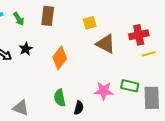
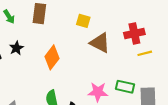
yellow square: (90, 23) -> (83, 21), turned 32

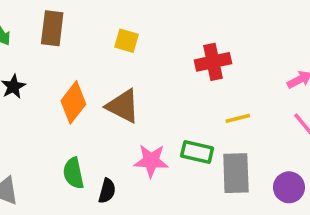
brown triangle: (100, 43) -> (123, 106), moved
yellow line: (145, 53) -> (238, 118), moved

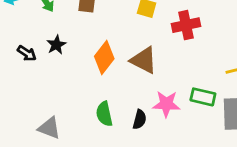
red cross: (213, 62) -> (186, 25), moved
black semicircle: (107, 191) -> (140, 119), moved

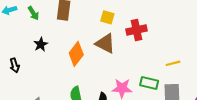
black arrow: (27, 53) -> (15, 65), moved, turned 40
brown triangle: (144, 60) -> (105, 43), moved

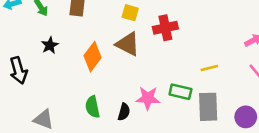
black arrow: (15, 65) -> (18, 70), size x1.5

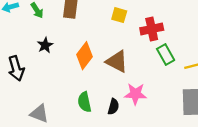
brown triangle: (128, 44) -> (117, 61), moved
green rectangle: (180, 92) -> (166, 54), moved, turned 48

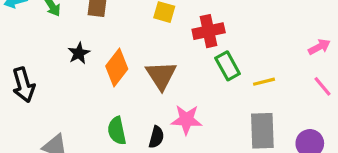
black star: (45, 45) -> (79, 53), moved
brown triangle: (117, 61) -> (161, 75), turned 30

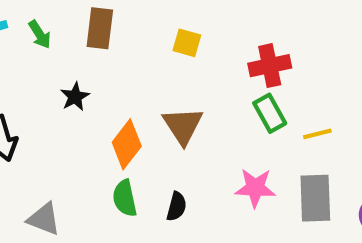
red cross: (209, 31) -> (270, 66), moved
orange diamond: (117, 67) -> (127, 144), moved
pink star: (186, 120) -> (255, 188), moved

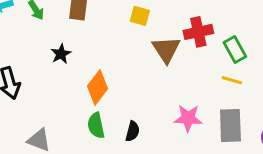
green rectangle: (270, 113) -> (235, 49), moved
brown triangle: (183, 126) -> (166, 49), moved
yellow line: (317, 134) -> (232, 80), turned 30

